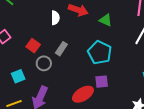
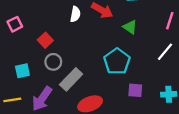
gray rectangle: (61, 49) -> (71, 79), moved, size x1.5
purple square: (102, 82) -> (135, 90), moved

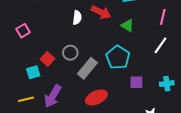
red square: (45, 40) -> (47, 59), moved
gray circle: (53, 62) -> (70, 53), moved
gray rectangle: (71, 79) -> (87, 68), moved

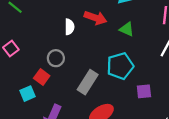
gray circle: (70, 53) -> (56, 58), moved
cyan pentagon: (118, 57) -> (120, 66), turned 30

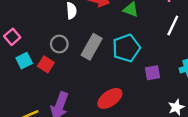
gray rectangle: (88, 82) -> (92, 47), moved
cyan square: (27, 94) -> (24, 61), moved

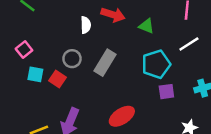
white line: (173, 26) -> (189, 44), turned 30
cyan pentagon: (126, 48) -> (156, 64), moved
cyan square: (24, 61) -> (35, 74), turned 35

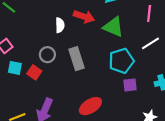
green triangle: (146, 26) -> (113, 27), size x1.5
gray rectangle: (105, 63) -> (76, 59), turned -50

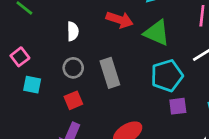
white semicircle: (60, 25) -> (73, 31), moved
red square: (34, 72) -> (73, 100), moved, turned 32

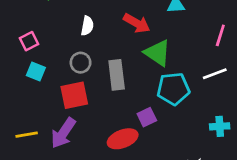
green triangle: (157, 33) -> (158, 53), moved
red square: (73, 100) -> (74, 95), size x1.5
purple square: (178, 106) -> (147, 117), moved, turned -30

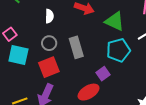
green triangle: (158, 53) -> (115, 21), moved
cyan square: (36, 71) -> (18, 55), size x1.5

